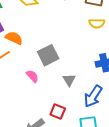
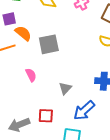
gray square: (48, 55) -> (49, 44), moved
red square: (58, 111) -> (46, 116), turned -35

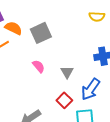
pink semicircle: (31, 75) -> (39, 66), moved
red square: (46, 116) -> (64, 100), moved, turned -35

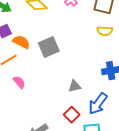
pink semicircle: (39, 66) -> (19, 82), moved
gray triangle: (67, 72) -> (75, 86), turned 48

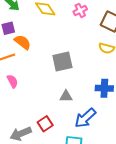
gray square: (49, 47) -> (62, 62), moved
red square: (72, 115) -> (45, 124), moved

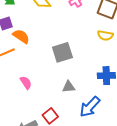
pink semicircle: (12, 81) -> (26, 83), moved

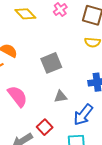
pink semicircle: (26, 83) -> (17, 96), size x1.6

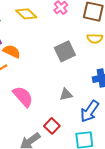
gray square: (51, 63) -> (65, 51), moved

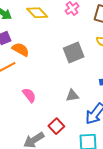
pink semicircle: (23, 97) -> (29, 95), size x0.7

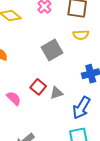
red square: (56, 126) -> (38, 87), moved

